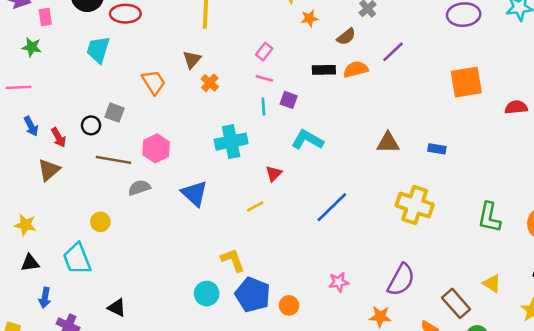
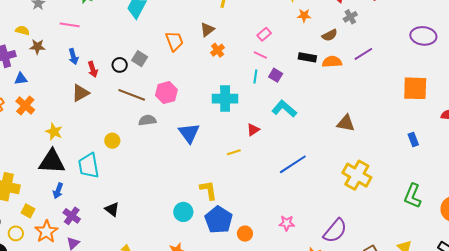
blue rectangle: (437, 149) -> (413, 139), moved, turned 48
black triangle: (30, 263) -> (52, 162), size x1.8

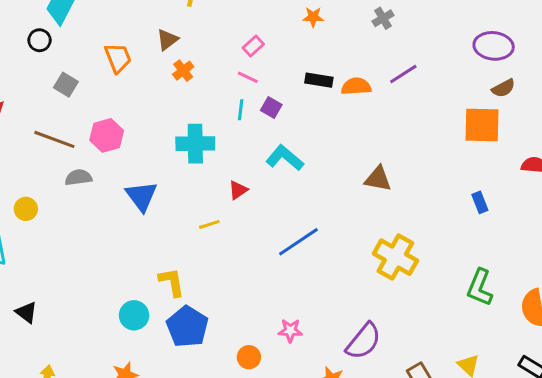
brown semicircle: (330, 35) -> (503, 88), moved
black circle: (120, 65) -> (40, 40), moved
orange circle: (245, 234) -> (249, 357), moved

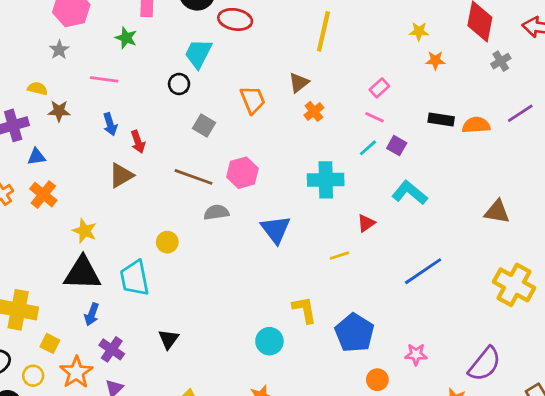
cyan line: (241, 110) -> (368, 148), turned 42
black triangle: (26, 312) -> (169, 339), turned 30
blue pentagon: (187, 327) -> (354, 333), moved

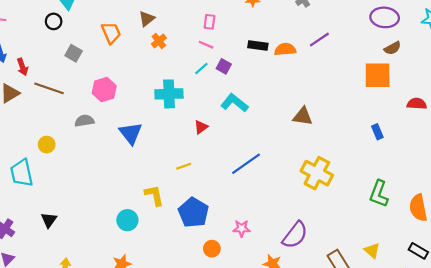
pink rectangle: (379, 88) -> (209, 22), turned -40
brown line: (194, 177) -> (49, 88), moved
yellow line: (339, 256) -> (184, 166), moved

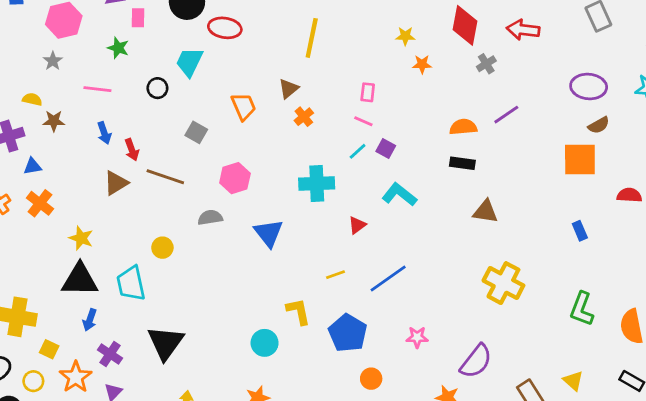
black circle: (54, 21) -> (157, 88), moved
black rectangle: (258, 45) -> (462, 163), moved
blue line: (246, 164) -> (388, 278), moved
black triangle: (49, 220) -> (166, 343), size x1.8
pink star: (242, 228) -> (417, 337), moved

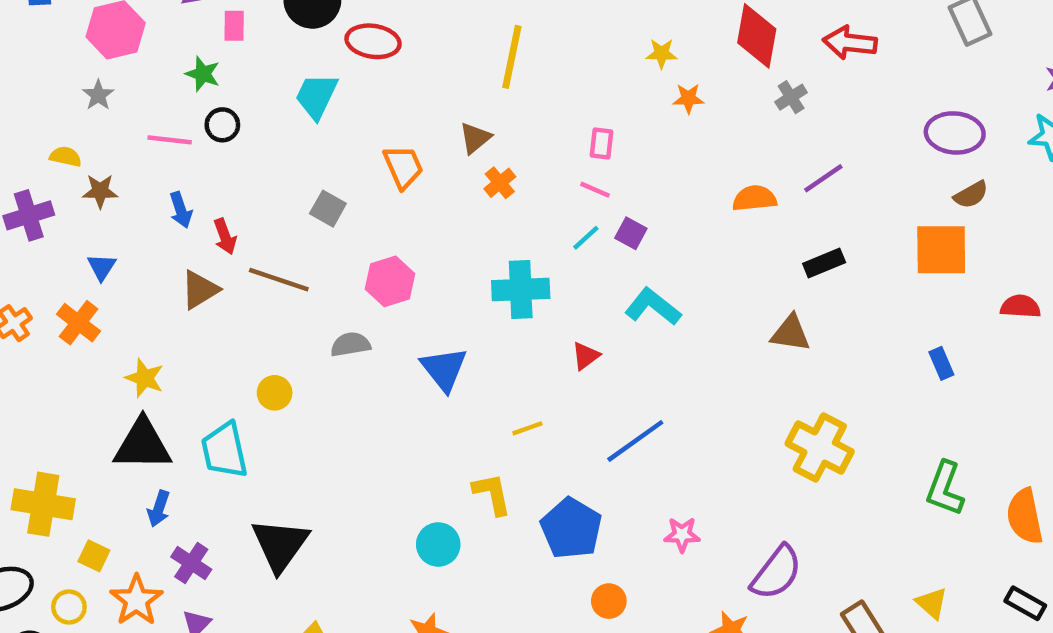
black circle: (157, 88) -> (222, 125), moved
black rectangle: (462, 163) -> (824, 263), moved, turned -30
blue triangle: (32, 166) -> (102, 267), moved, turned -48
yellow line: (336, 275) -> (527, 428), moved

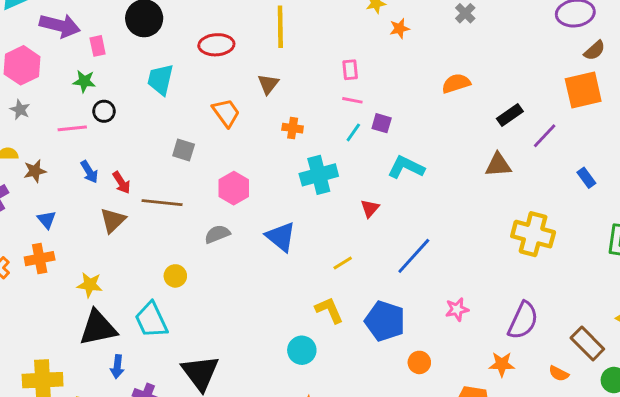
red ellipse: (373, 41) -> (216, 45), moved
purple line: (823, 178) -> (545, 136), moved
orange cross: (500, 183) -> (293, 128), moved, turned -30
orange cross: (79, 323) -> (40, 259), turned -36
blue rectangle: (941, 363) -> (586, 178), moved

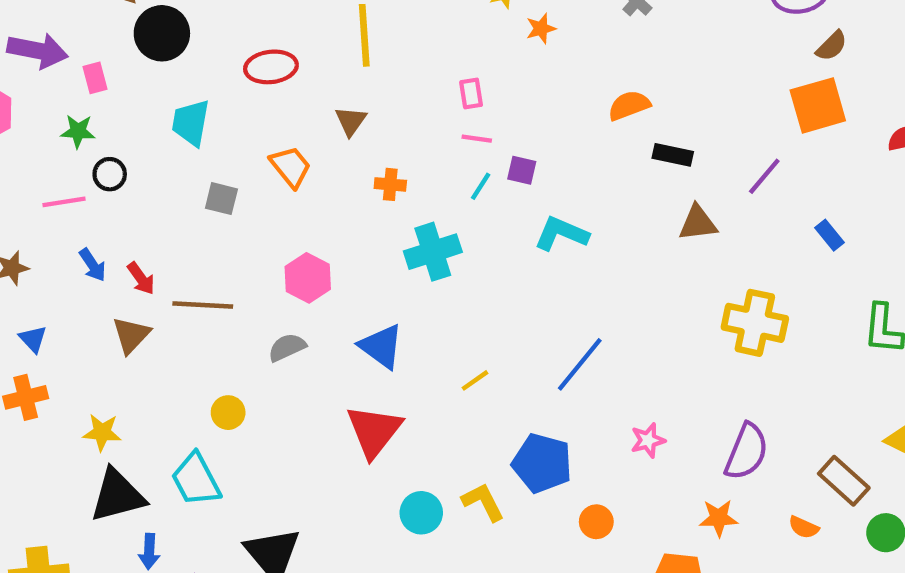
black rectangle: (510, 115) -> (673, 155), moved, turned 50
gray square: (184, 150) -> (221, 199), moved
red triangle: (370, 208) -> (374, 431), moved, size x2.0
yellow L-shape: (329, 310) -> (483, 502), moved

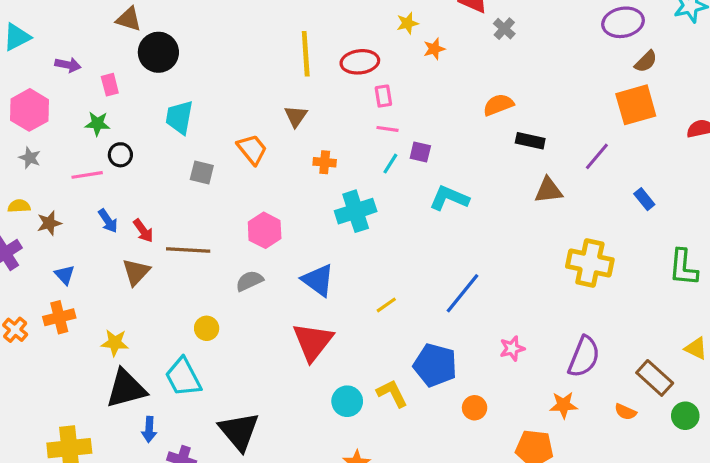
purple arrow: (38, 51) -> (68, 65), size x0.6
red ellipse: (271, 67) -> (360, 62), moved

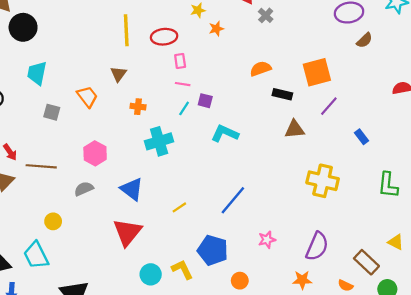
orange square: (636, 105) -> (317, 72), moved

